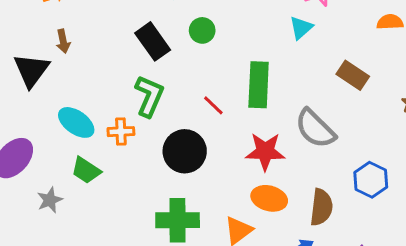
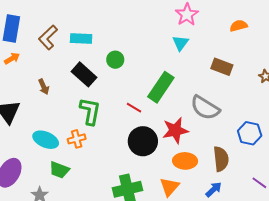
brown arrow: (63, 41) -> (44, 87), moved
green rectangle: (259, 85) -> (161, 87), turned 44
black circle: (185, 151) -> (143, 141), moved

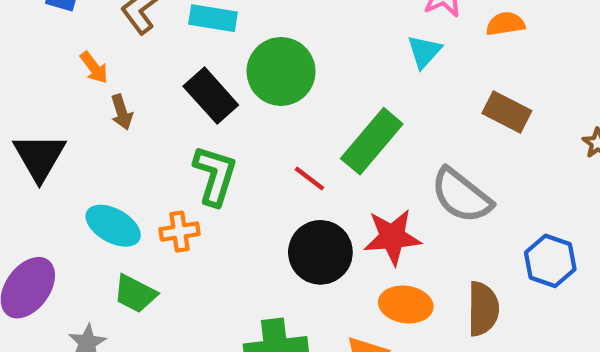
orange semicircle: (239, 26) -> (505, 24), moved
orange arrow: (12, 58) -> (94, 67), moved, turned 77
green circle: (115, 60) -> (281, 71), size x1.8

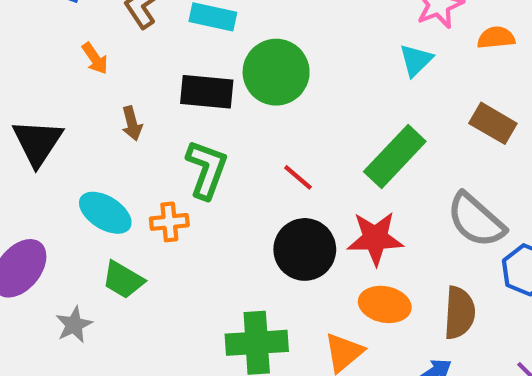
black rectangle: (211, 96) -> (207, 92), turned -46
brown arrow: (122, 112) -> (132, 123), moved
green rectangle: (372, 141) -> (395, 157), moved
gray semicircle: (461, 196) -> (476, 220), moved

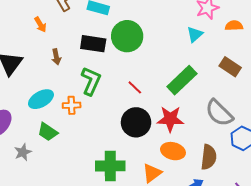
cyan ellipse: (105, 213) -> (41, 99), turned -65

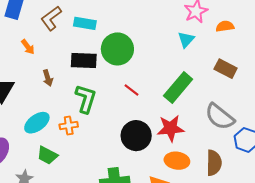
red line: (135, 87) -> (132, 90), moved

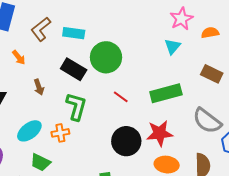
black rectangle: (84, 60) -> (74, 69), turned 30
green rectangle: (178, 88) -> (166, 93), turned 36

